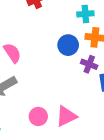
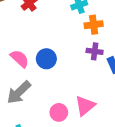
blue circle: (68, 45) -> (46, 59), moved

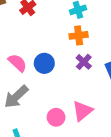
orange cross: (94, 25) -> (79, 35), moved
purple cross: (95, 51) -> (84, 62), moved, turned 35

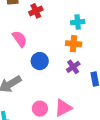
pink semicircle: (17, 63) -> (20, 39), moved

